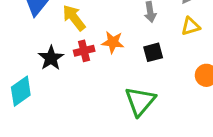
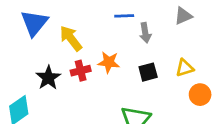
yellow triangle: (191, 26) -> (185, 68), moved

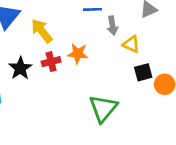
yellow triangle: (185, 68) -> (131, 44), moved, turned 42
black square: (148, 72) -> (143, 72), moved

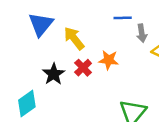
red cross: (51, 62) -> (83, 68), turned -30

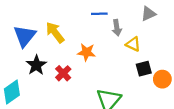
blue triangle: (41, 24) -> (25, 36), moved
red cross: (83, 68) -> (63, 73), moved

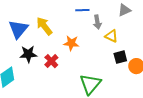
black star: (36, 65) -> (28, 54), turned 30

